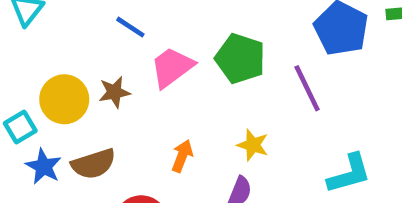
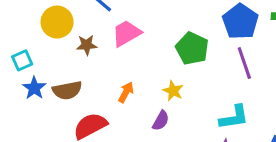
green pentagon: (240, 58) -> (192, 48), moved
purple line: (307, 88) -> (244, 63), moved
yellow circle: (64, 99) -> (57, 22), moved

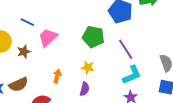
purple line: (244, 63) -> (126, 49), moved

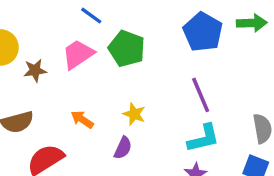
blue line: (27, 22) -> (91, 16), moved
green pentagon: (93, 37) -> (127, 49), moved
orange arrow: (57, 76) -> (82, 119), turned -80

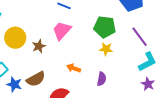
green pentagon: (127, 49) -> (105, 27), moved
yellow star: (134, 114) -> (106, 49), moved

